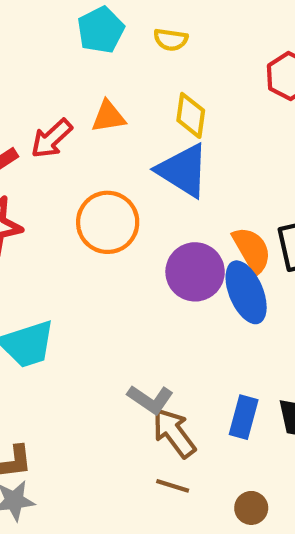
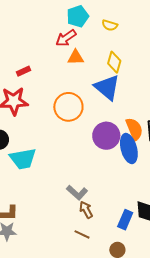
red arrow: (51, 139) -> (66, 38), moved
blue rectangle: (244, 417) -> (125, 220), moved
brown arrow: (174, 433) -> (86, 210), size x0.7

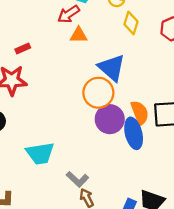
yellow diamond: (114, 62) -> (131, 23), moved
orange circle: (68, 107) -> (98, 93), moved
cyan trapezoid: (23, 159) -> (40, 153), moved

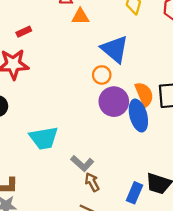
orange circle: (98, 93) -> (102, 75), size x0.6

